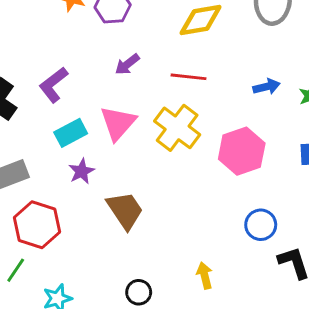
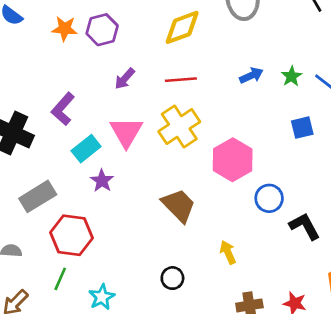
yellow cross: (177, 128) -> (179, 127), turned 30
pink hexagon: (242, 151) -> (233, 160), moved
brown trapezoid: (125, 210) -> (179, 205), moved

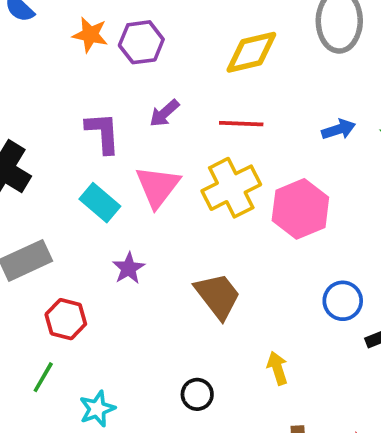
purple L-shape: (63, 109) -> (103, 133), moved, turned 128
cyan rectangle: (86, 149) -> (100, 203), turned 72
pink hexagon: (233, 160) -> (300, 209), moved
purple star: (102, 181) -> (129, 268), moved
red hexagon: (72, 235) -> (66, 319), size x0.7

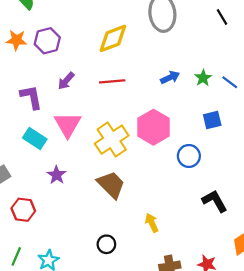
yellow cross: (231, 188) -> (112, 140), moved
blue circle: (343, 301) -> (189, 156), moved
green line: (43, 377) -> (16, 256), moved

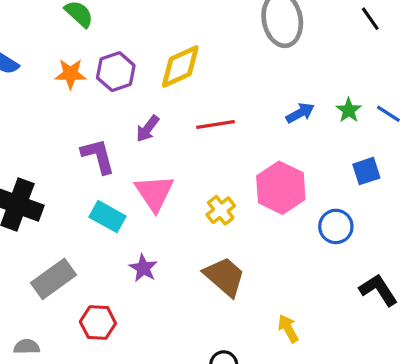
yellow diamond: (113, 38) -> (180, 66), moved
yellow cross: (112, 140) -> (221, 210), size x0.6

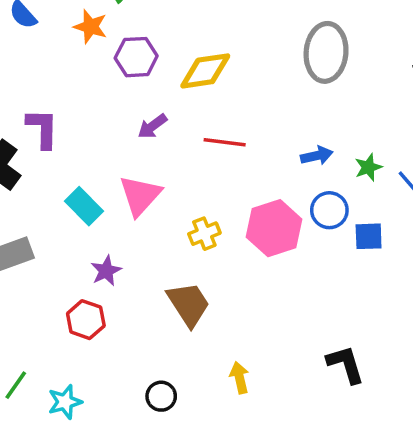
orange star: (70, 74) -> (90, 27), moved
purple L-shape: (98, 156) -> (42, 128), moved
blue circle: (336, 226) -> (329, 210), moved
red hexagon: (98, 322) -> (86, 320), moved

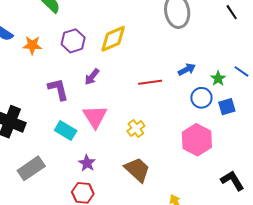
orange star: (90, 27) -> (32, 45), moved
purple L-shape: (42, 128) -> (58, 89), moved
red line: (225, 142) -> (150, 82), moved
green star: (368, 167) -> (218, 78), moved
pink hexagon: (274, 228) -> (197, 140), moved

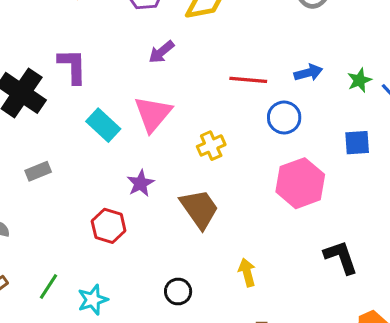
green star: (218, 78) -> (359, 80), moved
purple L-shape: (58, 89) -> (72, 66), moved
blue circle: (201, 98) -> (284, 118), moved
purple star: (87, 163) -> (141, 183), moved
gray rectangle: (31, 168) -> (38, 171), size x0.6

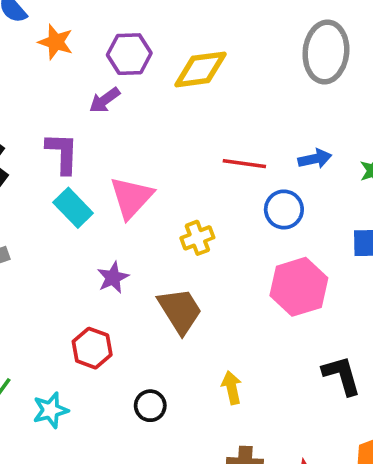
purple arrow: (161, 52) -> (105, 100), moved
purple L-shape: (72, 66) -> (62, 153), moved
red hexagon: (109, 226) -> (92, 348), moved

